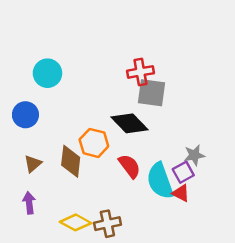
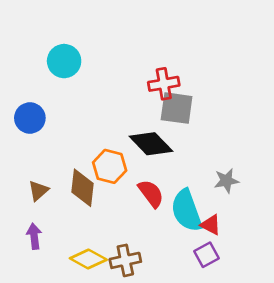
cyan circle: (47, 73) -> (64, 61), moved
blue circle: (25, 115) -> (30, 118), moved
purple square: (183, 172) -> (206, 255), moved

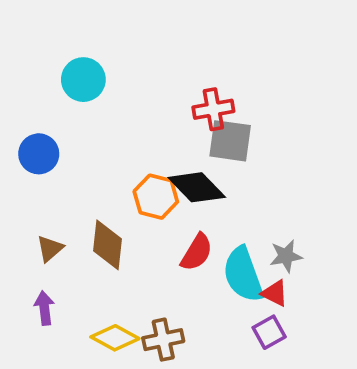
orange hexagon: (110, 166) -> (156, 197), moved
gray star: (226, 181) -> (286, 256), moved
red semicircle: (151, 193) -> (197, 252), turned 68

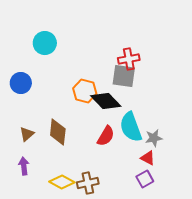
red cross: (213, 109) -> (129, 59), moved
orange hexagon: (156, 197) -> (85, 91), moved
cyan semicircle: (243, 275) -> (131, 127), moved

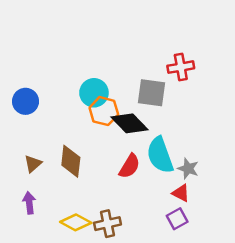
cyan circle: (45, 43) -> (94, 93), moved
red cross: (129, 59) -> (181, 67), moved
gray star: (154, 138) -> (188, 169), turned 30

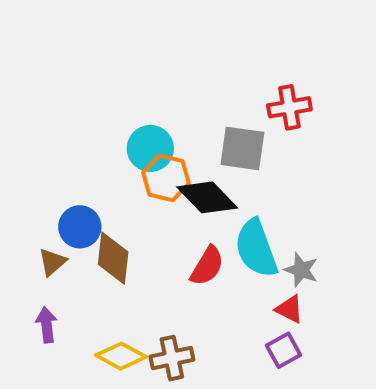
blue circle: (26, 101) -> (80, 227), moved

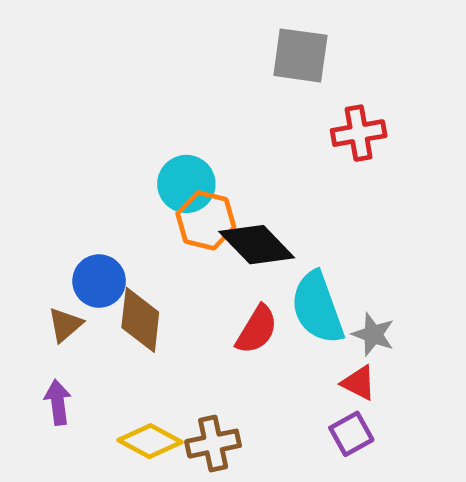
gray square: (242, 148) -> (300, 55), moved

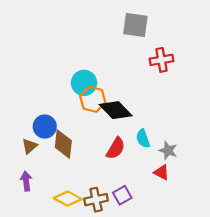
cyan semicircle: (317, 308) -> (143, 139), size x0.6
purple square: (351, 434) -> (122, 195), moved

